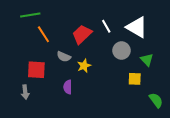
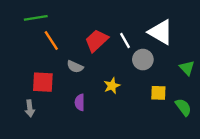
white line: (106, 26) -> (125, 40), moved
green triangle: (147, 60) -> (187, 68), moved
yellow star: (84, 66) -> (112, 86), moved
green semicircle: (156, 100) -> (183, 107), moved

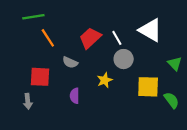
gray circle: (143, 60) -> (124, 59), moved
yellow square: (158, 93) -> (148, 87), size x1.5

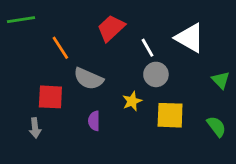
green line: (33, 17) -> (21, 20), moved
red trapezoid: (90, 38) -> (111, 28), moved
gray semicircle: (70, 62) -> (88, 79), size x1.5
yellow square: (148, 87) -> (170, 115), moved

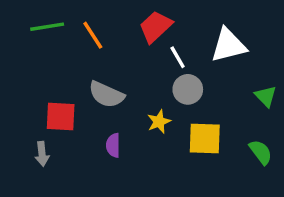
green line: (21, 20) -> (47, 27), moved
red trapezoid: (111, 28) -> (156, 27), moved
white triangle: (190, 38) -> (228, 45), turned -44
orange line: (60, 48) -> (93, 35), moved

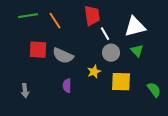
red trapezoid: (156, 27) -> (92, 16), turned 125
green triangle: (266, 96) -> (137, 51), moved
red square: (61, 117) -> (38, 50), moved

